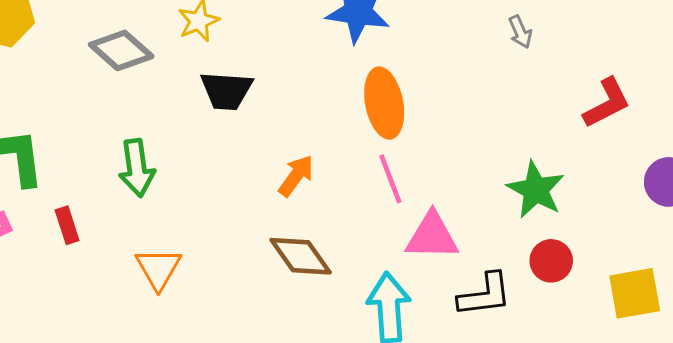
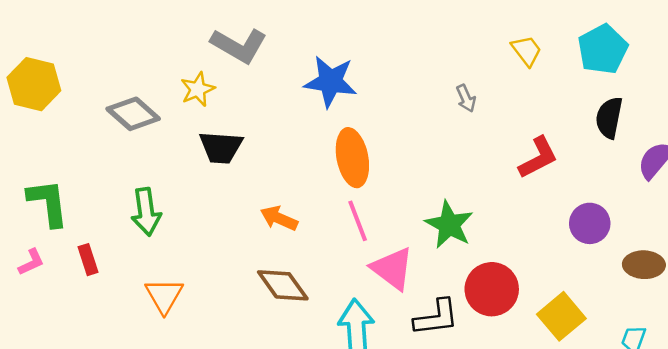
orange arrow: (296, 176) -> (279, 218), turned -102
green star: (536, 190) -> (449, 225), moved
pink triangle: (432, 236) -> (392, 269), turned 36
red circle: (551, 261) -> (492, 289), size x1.5
yellow square: (635, 293) -> (561, 316), turned -30

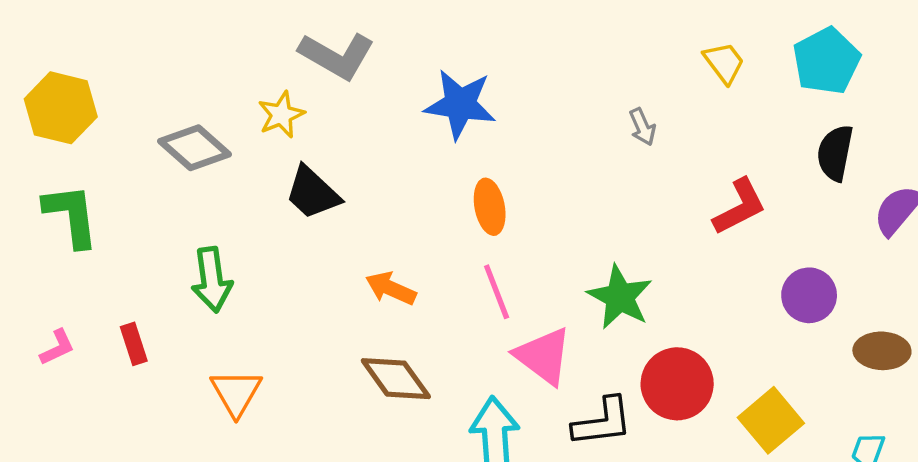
black trapezoid: (221, 147) -> (313, 193), turned 39
orange ellipse: (352, 158) -> (490, 207), size x0.7
green L-shape: (48, 203) -> (71, 215), moved

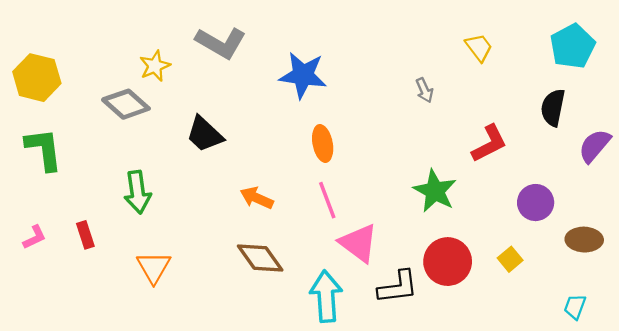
cyan pentagon: (826, 61) -> (573, 46), moved
yellow star: (281, 115) -> (155, 66), moved
green star: (620, 297) -> (435, 191), moved
yellow square: (771, 420) -> (510, 259), moved, size x0.6

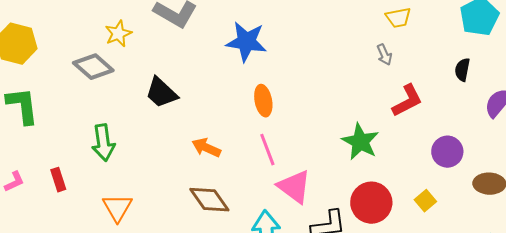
yellow trapezoid: (479, 47) -> (398, 18), turned 116
gray arrow: (424, 90) -> (384, 55), moved
black semicircle: (553, 108) -> (462, 70), size x0.7

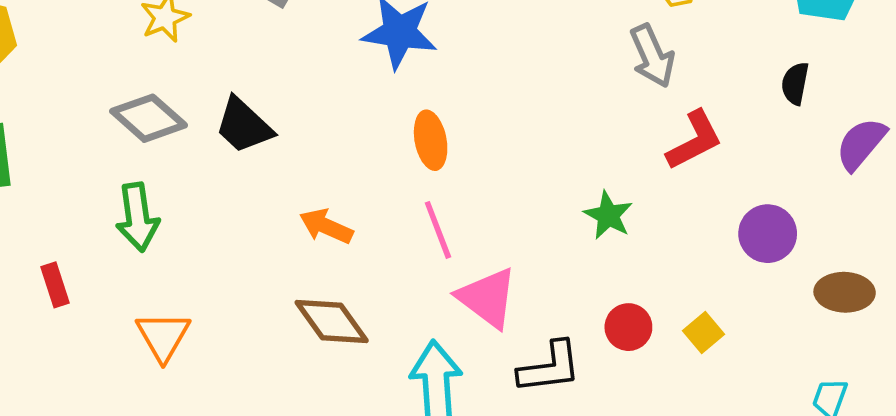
gray arrow: (384, 55) -> (652, 56), size x1.6
gray diamond: (93, 67) -> (148, 118), moved
green star: (360, 142) -> (608, 215), size x0.7
yellow square: (425, 201) -> (704, 333), moved
red circle: (371, 203) -> (628, 327), size x0.6

